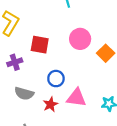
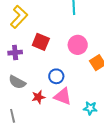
blue circle: (56, 79) -> (56, 76), moved

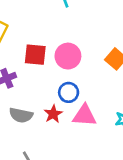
pink circle: (78, 45) -> (68, 56), moved
red star: (38, 97) -> (53, 114), moved

